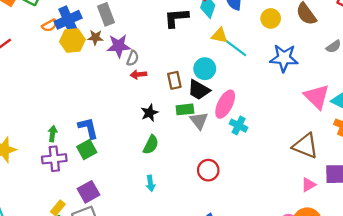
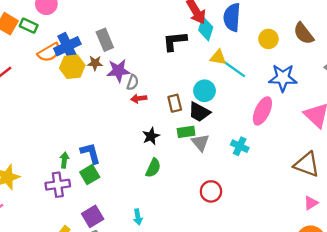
orange semicircle: (50, 25) -> (49, 52), size x1.5
pink ellipse: (225, 104) -> (262, 111), moved
green arrow: (53, 134) -> (64, 160), moved
cyan arrow: (150, 183) -> (138, 217), moved

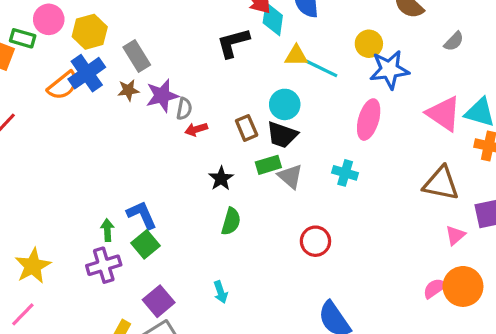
green rectangle: (29, 26) -> (23, 38), moved
yellow circle: (268, 39) -> (369, 44), moved
yellow hexagon: (72, 67) -> (90, 32), moved

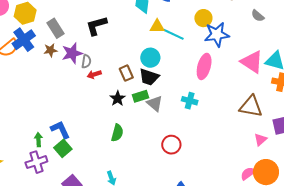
gray semicircle: (454, 41) -> (258, 16), turned 88
black L-shape: (233, 43) -> (97, 26), moved
black star: (221, 178) -> (118, 98), moved

